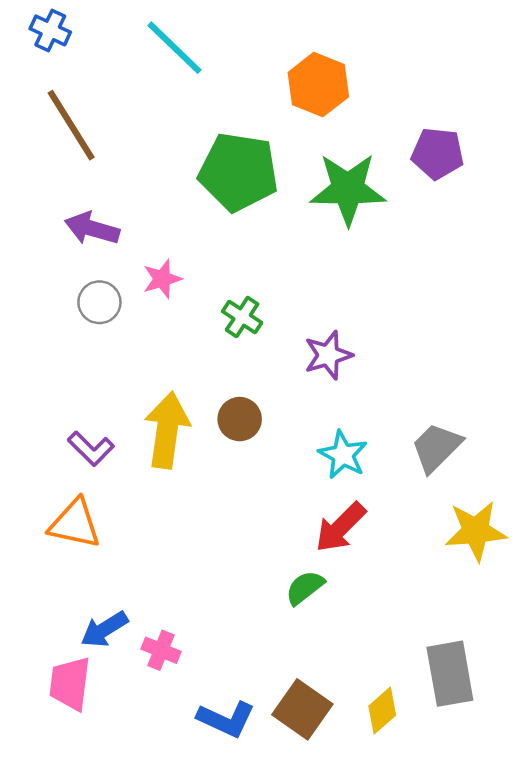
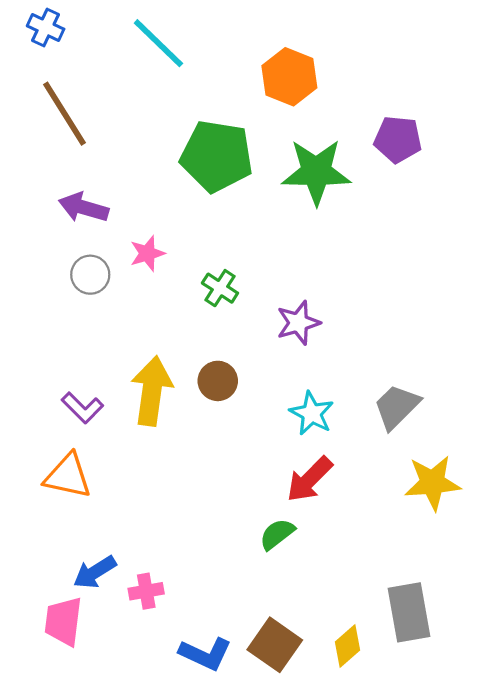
pink cross: (161, 650) -> (146, 591), turned -32

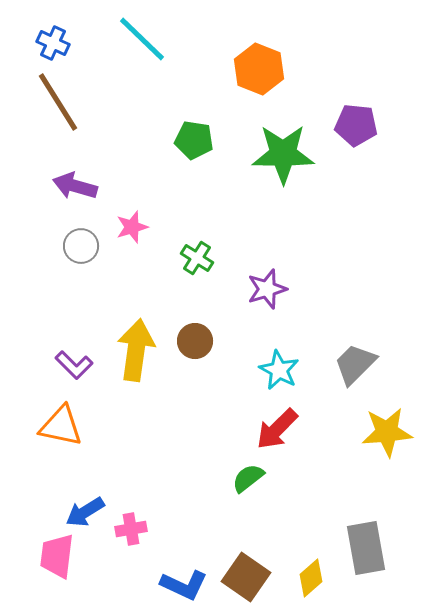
blue cross: (46, 27) -> (53, 43), moved
green pentagon: (217, 156) -> (194, 140), size x0.6

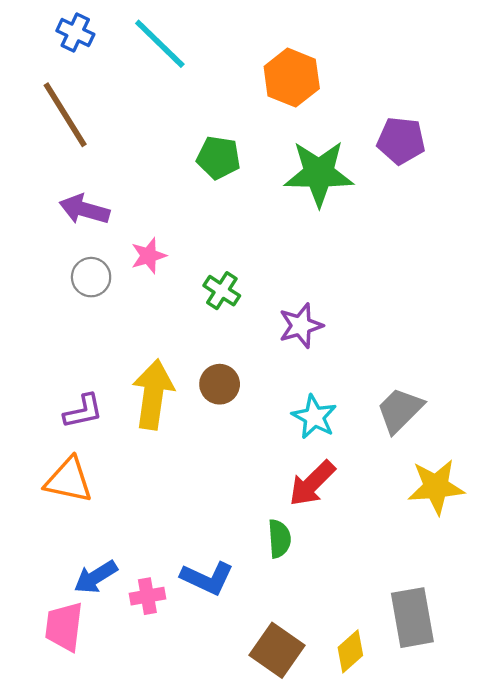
blue cross: (53, 43) -> (75, 32), moved
purple L-shape: (74, 365) -> (83, 411), turned -57
green semicircle: (248, 478) -> (279, 539), turned 124
blue L-shape: (184, 585) -> (207, 578), moved

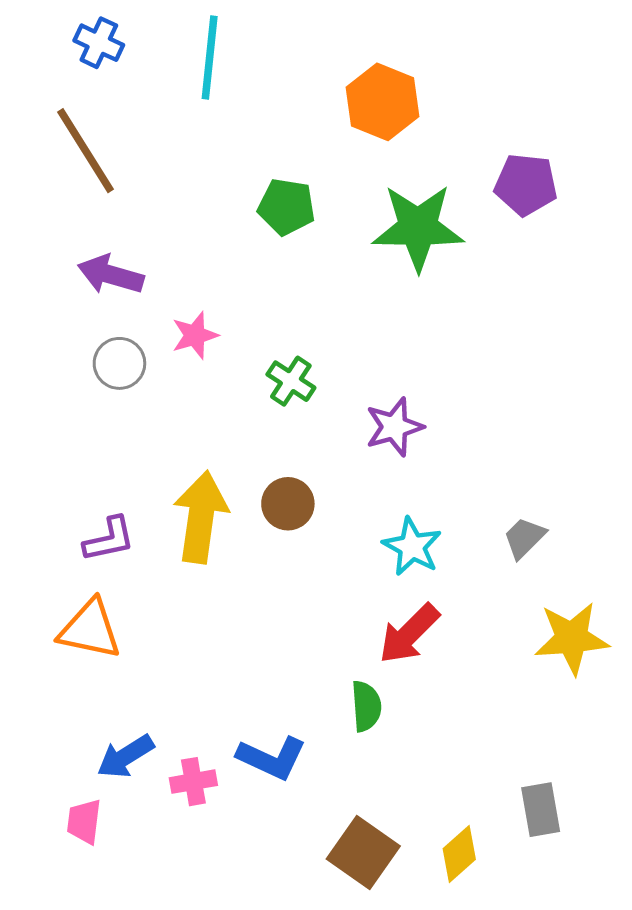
cyan line: (160, 44) -> (210, 57), turned 52
gray trapezoid: (400, 410) -> (524, 538), size x0.7
gray rectangle: (412, 618) -> (541, 810), size x0.7
pink trapezoid: (64, 627) -> (84, 821), size x0.7

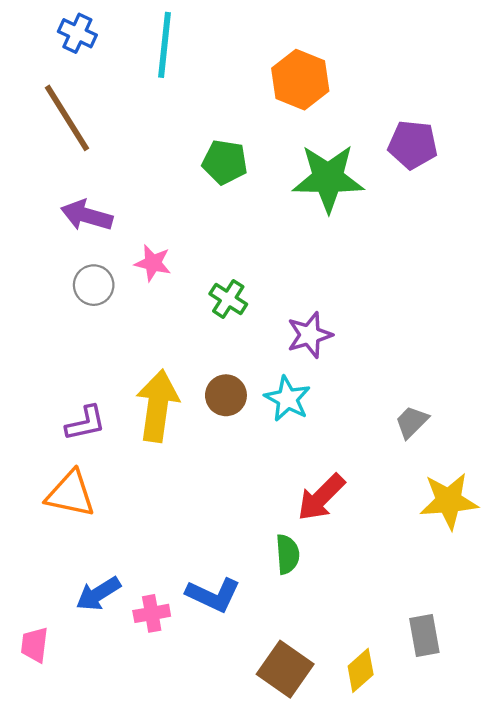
pink star: (195, 335) -> (153, 263), turned 30
cyan star: (412, 547) -> (287, 399), moved
pink trapezoid: (84, 821) -> (34, 645), moved

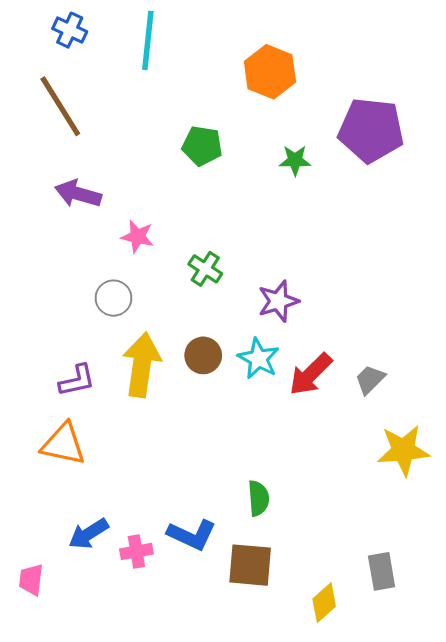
purple pentagon: (413, 145) -> (371, 130), size x1.5
green star: (328, 178) -> (295, 160), size x0.5
gray circle: (94, 285) -> (113, 298), moved
red arrow: (321, 497) -> (311, 374), moved
brown square: (285, 669) -> (250, 565), moved, turned -30

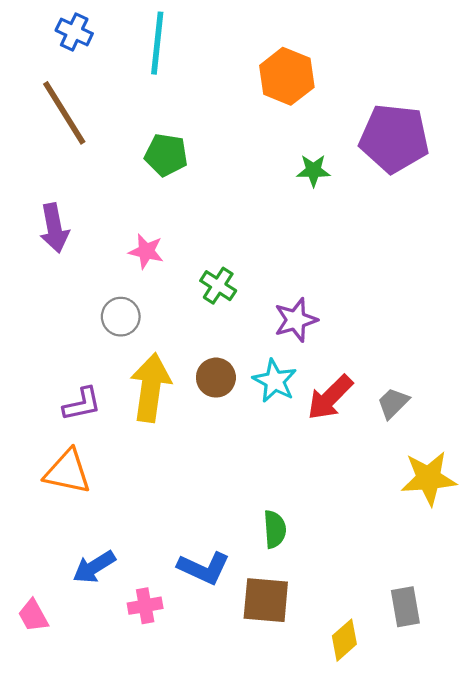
green pentagon: (202, 146) -> (166, 155), moved
purple arrow: (78, 194) -> (54, 228), moved, turned -117
pink cross: (136, 551) -> (145, 606), moved
pink trapezoid: (31, 580) -> (33, 616), turned -36

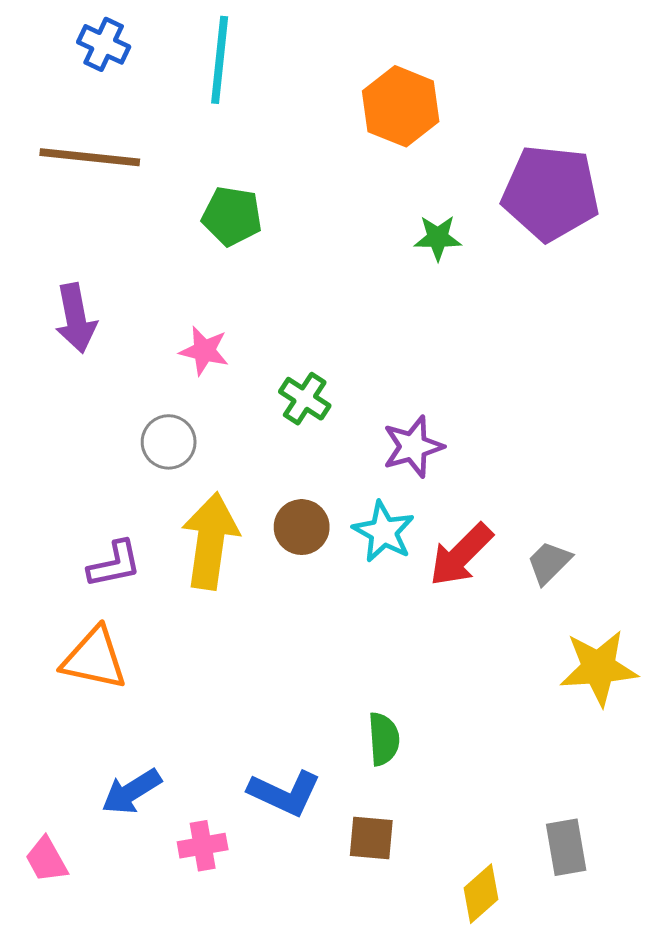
brown line: (64, 113) -> (90, 157), turned -52
brown square: (266, 600) -> (371, 838), size x0.7

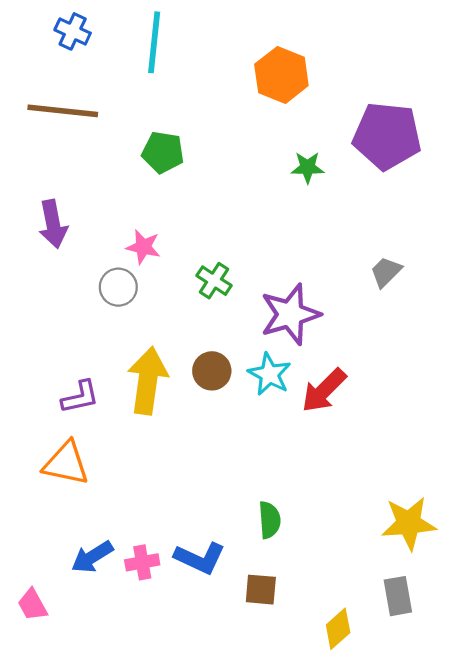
gray circle: (169, 442) -> (118, 287), moved
purple star: (413, 447) -> (290, 314), size x1.4
gray trapezoid: (549, 563) -> (386, 272), moved
yellow star: (599, 668) -> (409, 523), moved
pink cross: (203, 846) -> (142, 562), moved

